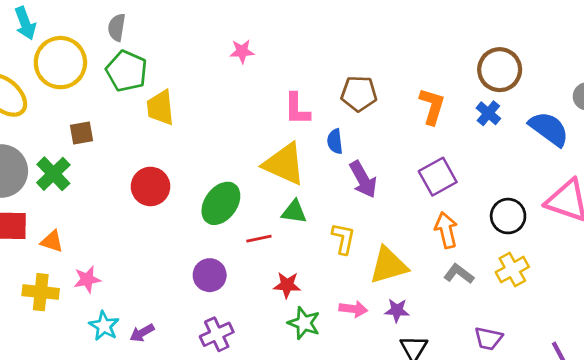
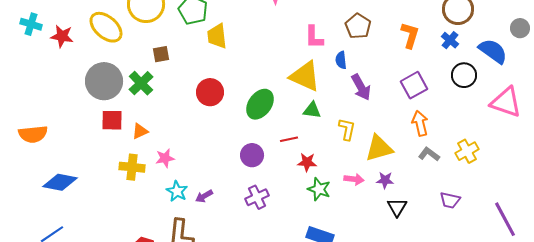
brown pentagon: (359, 94) -> (358, 26), turned 30
black circle: (508, 216) -> (464, 75), moved
red line: (259, 239) -> (289, 139), moved
orange triangle: (52, 241) -> (140, 131), turned -42

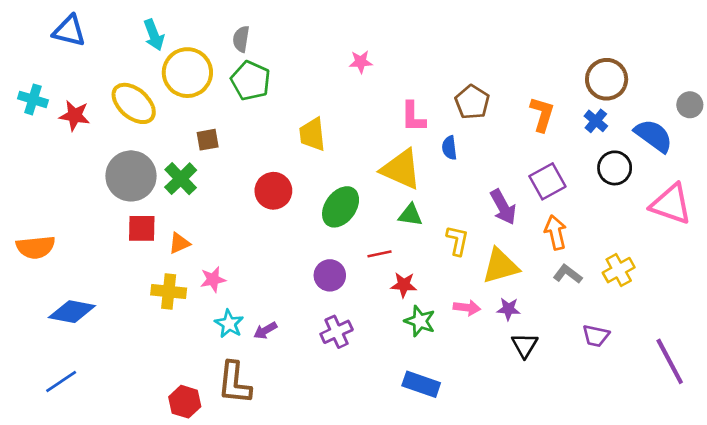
yellow trapezoid: (217, 36) -> (312, 134), moved
purple arrow: (361, 87) -> (503, 207), moved

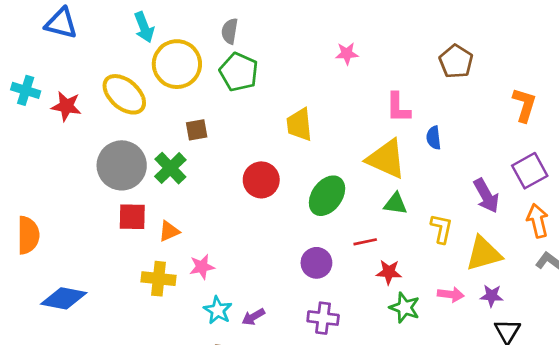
brown pentagon: (472, 102) -> (456, 61), moved
orange semicircle: (36, 247) -> (28, 235), turned -84
purple cross: (337, 332) -> (323, 318), turned 32

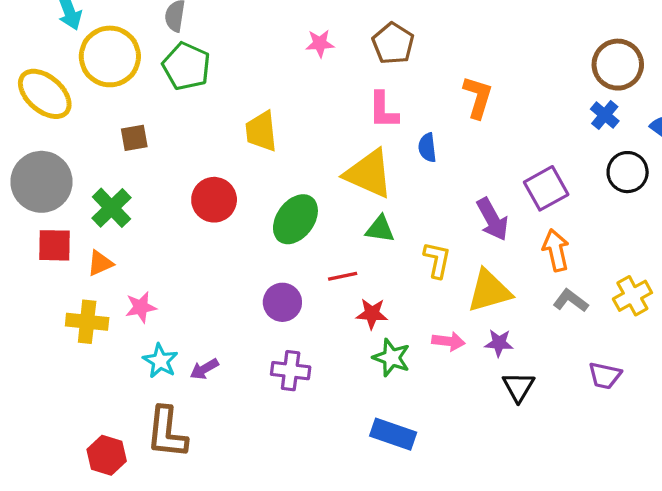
brown pentagon: (456, 61) -> (393, 43), moved
orange L-shape: (524, 105) -> (478, 97), moved
green cross: (170, 168) -> (111, 208), moved

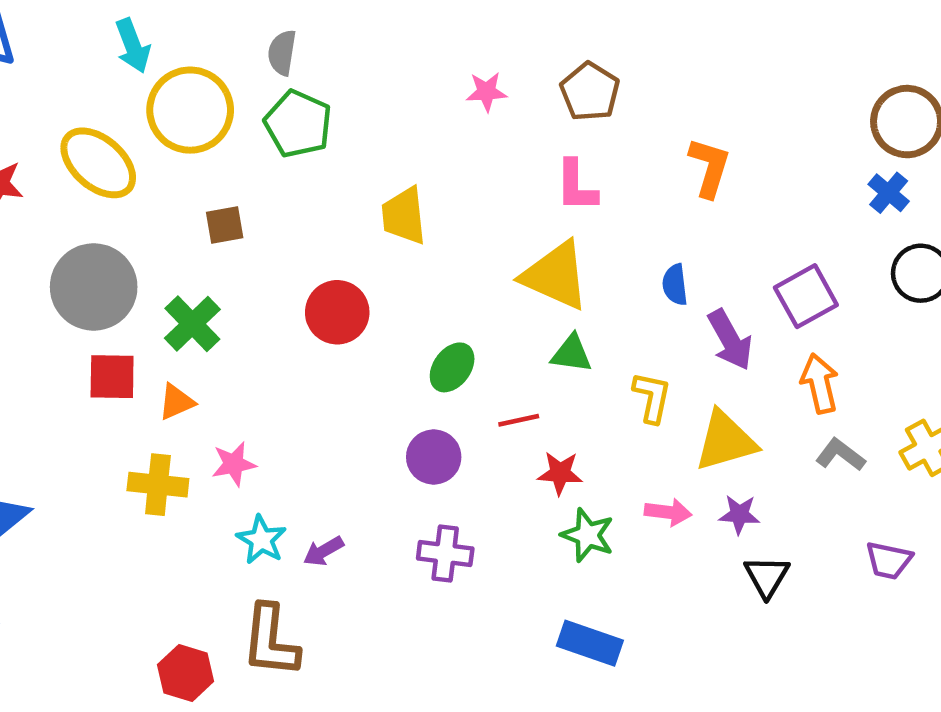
blue semicircle: (427, 148) -> (675, 285), moved
green ellipse: (295, 219) -> (452, 367), moved, size x0.7

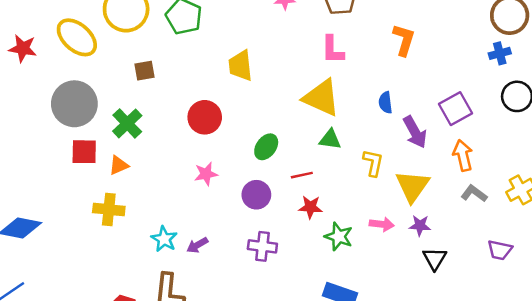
blue cross: (889, 193) -> (500, 53), turned 35
yellow triangle: (725, 441) -> (412, 186), turned -39
pink star: (234, 464) -> (206, 174), moved
red star: (560, 473) -> (310, 207), moved

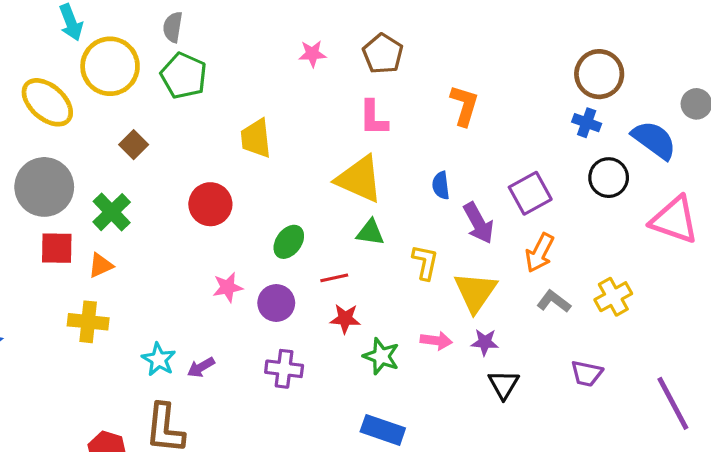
blue cross: (500, 53) -> (587, 123), turned 35
brown square: (144, 71) -> (134, 145), turned -35
orange arrow: (463, 155) -> (540, 253), turned -140
pink star: (206, 174) -> (228, 287), moved

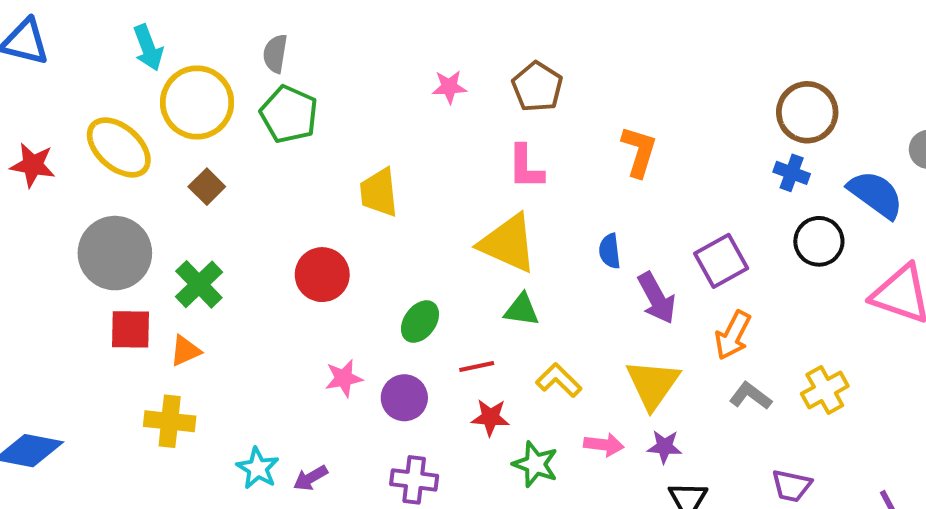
brown square: (134, 145) -> (207, 187), moved
yellow L-shape: (425, 262) -> (559, 380), moved, turned -57

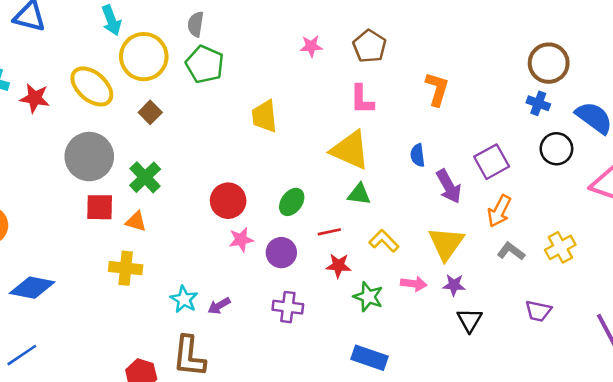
red circle: (322, 275) -> (228, 201), moved
orange triangle: (185, 351) -> (136, 221), turned 40

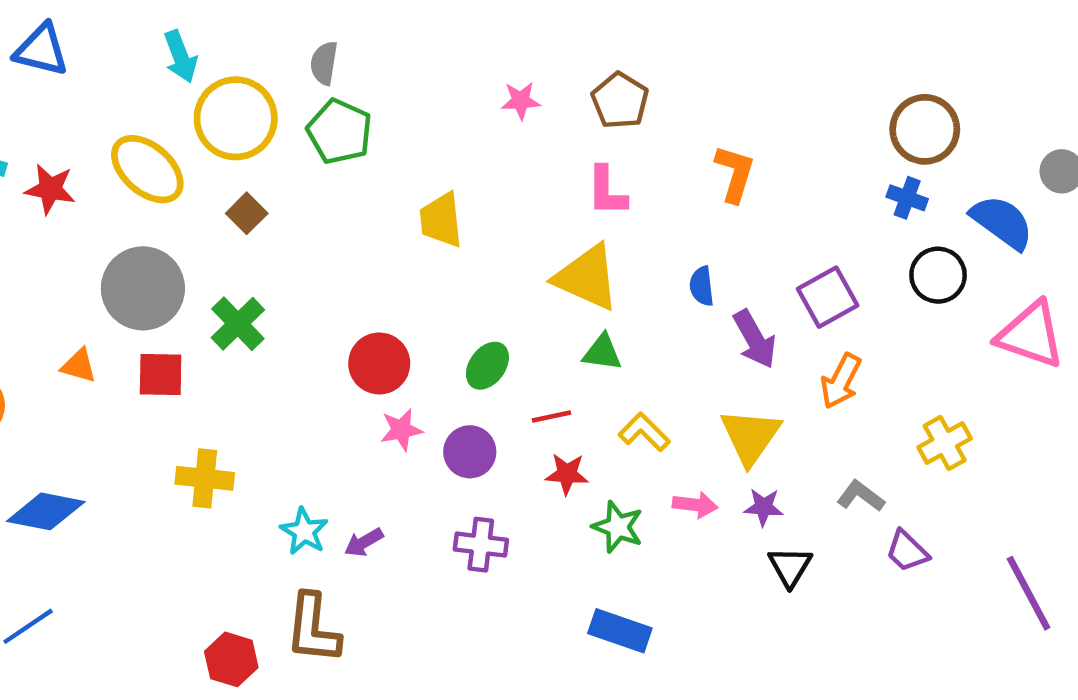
orange triangle: (136, 221) -> (79, 366), moved
gray L-shape: (511, 251) -> (861, 496), moved
purple trapezoid: (538, 311) -> (907, 551), turned 32

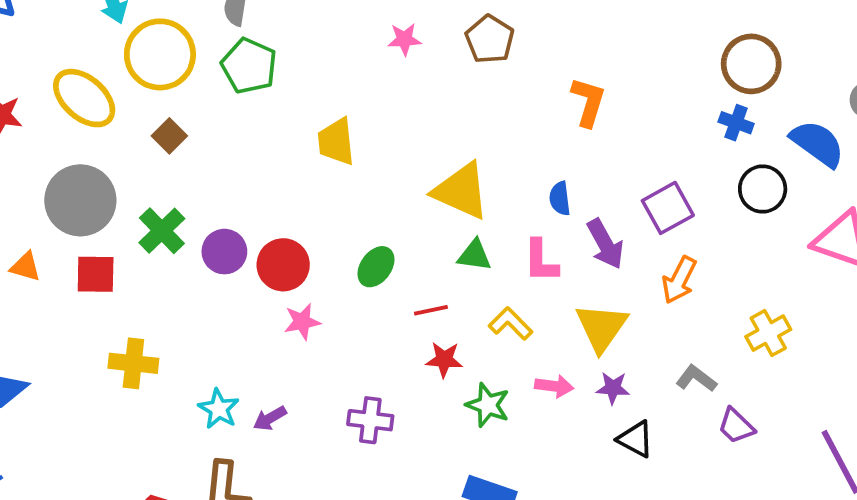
pink L-shape: (607, 191) -> (541, 261), moved
purple circle: (470, 452) -> (224, 252), moved
black triangle: (790, 567) -> (636, 439), turned -33

